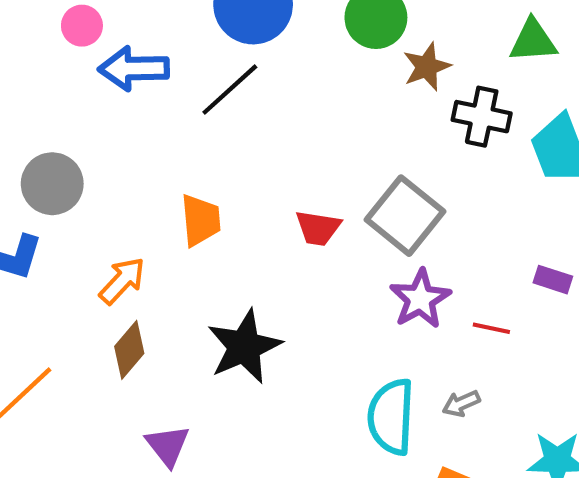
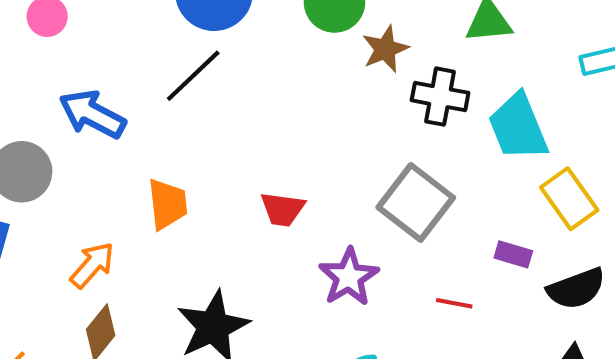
blue arrow: (134, 69) -> (92, 114), moved, turned 30
gray square: (405, 216) -> (416, 202), moved
purple star: (420, 299) -> (349, 277), moved

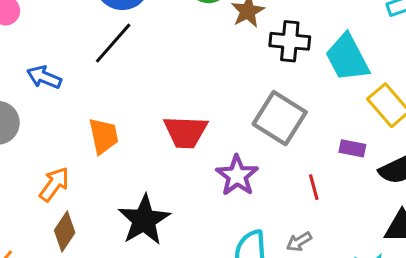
blue arrow: (92, 114) -> (44, 77), size x0.7
red trapezoid: (283, 209) -> (186, 132), size x1.4
red line: (454, 303) -> (314, 187), turned 70

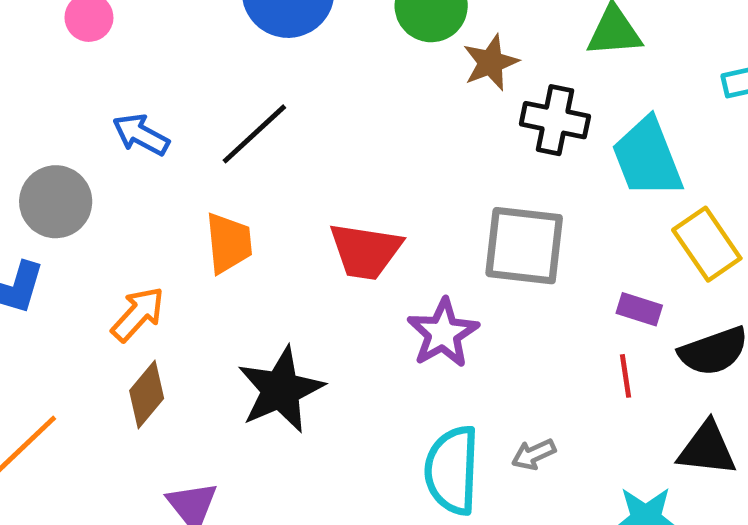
black line: (113, 43) -> (254, 134), moved
gray square: (280, 118) -> (524, 246), turned -32
red line: (314, 187) -> (626, 376), moved

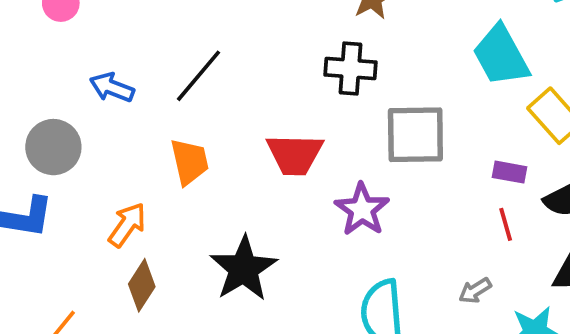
black cross: (555, 120) -> (351, 69), moved
gray arrow: (534, 454) -> (475, 291), moved

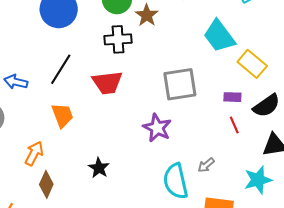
black cross: (351, 69) -> (118, 39), moved
red trapezoid: (295, 154) -> (107, 83), moved
black star: (244, 269) -> (99, 168), size x0.6
gray arrow: (475, 291) -> (206, 165), moved

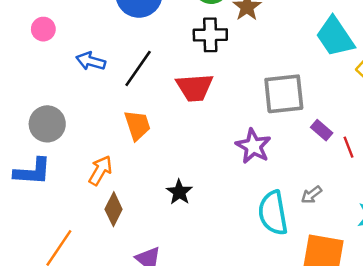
blue arrow: (16, 82) -> (91, 61), moved
purple rectangle: (232, 97) -> (322, 130), moved, turned 36

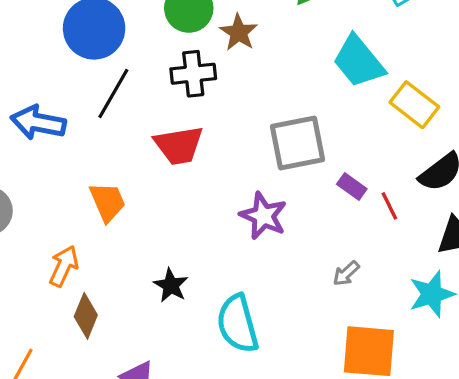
blue arrow: (91, 61) -> (38, 123), size x1.4
black line: (138, 68) -> (113, 93), moved
cyan semicircle: (273, 213) -> (238, 324), moved

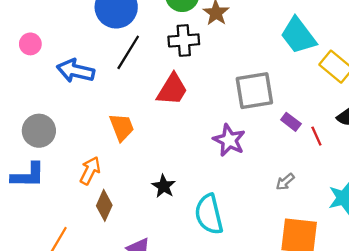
red trapezoid: (179, 145) -> (172, 90), turned -51

